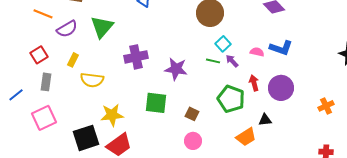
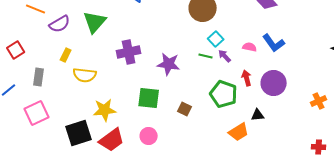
blue L-shape: (281, 48) -> (274, 43), turned 35
red square: (39, 55) -> (16, 50), moved
pink circle: (193, 141) -> (149, 136), moved

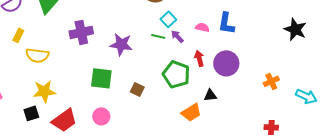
blue L-shape: (274, 43) -> (226, 23), turned 45
yellow star: (105, 110) -> (44, 91), moved
black square: (79, 133) -> (31, 113), size x0.6

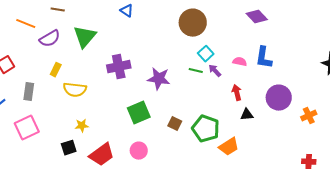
purple circle: (226, 63) -> (279, 98), moved
green pentagon: (176, 74) -> (206, 129), moved
green square: (101, 78) -> (139, 113), turned -30
yellow star: (44, 91) -> (82, 126), size x0.6
black triangle: (210, 95) -> (247, 115), moved

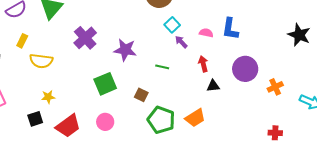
purple cross: (119, 67) -> (85, 38), turned -30
green line: (196, 71) -> (162, 67), moved
green pentagon: (206, 129) -> (161, 120), moved

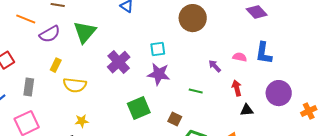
cyan square: (172, 25) -> (158, 49), moved, turned 35

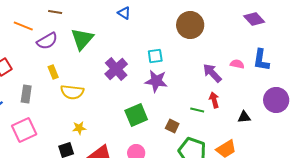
yellow rectangle: (56, 65) -> (53, 72), turned -48
purple arrow: (215, 66) -> (212, 73), size x1.5
red arrow: (237, 88) -> (214, 100), moved
green line: (196, 91) -> (197, 110), moved

